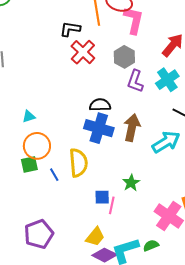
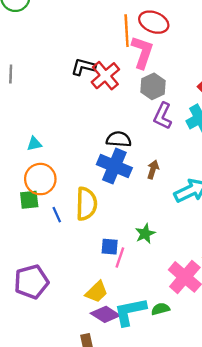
pink L-shape: (134, 20) -> (142, 52), moved
black L-shape: (70, 29) -> (83, 67), moved
brown arrow: (132, 128) -> (153, 170), size x0.6

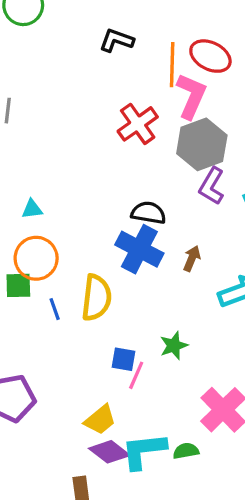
black L-shape: (83, 67) -> (117, 40), moved
gray hexagon: (153, 86) -> (202, 144), size x1.4

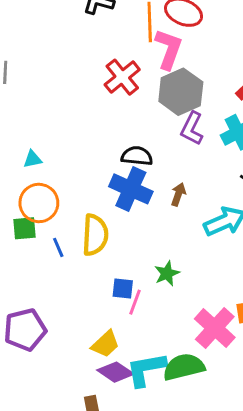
green semicircle: (186, 451) -> (184, 367), size x1.8

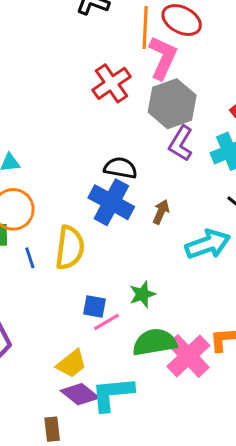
pink line: (135, 302) -> (106, 322), turned 35
green semicircle: (184, 367) -> (155, 342), moved

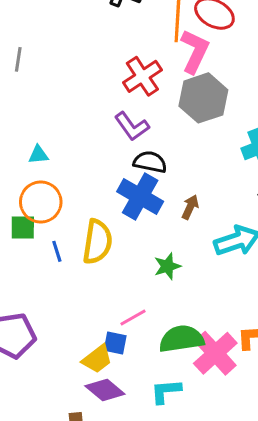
purple L-shape: (181, 143) -> (132, 126), moved, turned -68
green star: (142, 294) -> (167, 266), moved
blue square: (94, 307) -> (115, 343), moved
cyan L-shape: (112, 394) -> (166, 391), moved, size x0.7

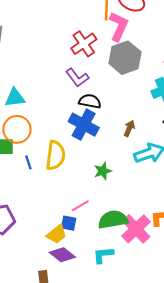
cyan triangle: (38, 155) -> (15, 98), size x1.5
brown arrow: (190, 207) -> (129, 128), moved

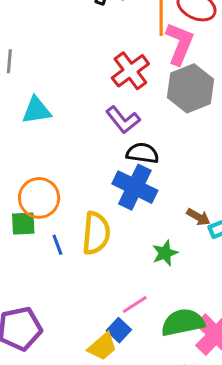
cyan triangle: (15, 98) -> (36, 110), moved
brown arrow: (129, 128) -> (198, 217), moved, turned 98
blue square: (69, 223) -> (119, 330), turned 35

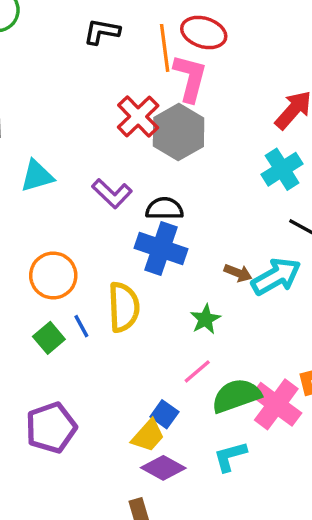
gray hexagon: (191, 88) -> (179, 132), moved
purple L-shape: (123, 120) -> (112, 194), moved
green square: (23, 224) -> (49, 338), moved, turned -30
pink line: (135, 304) -> (197, 371), moved

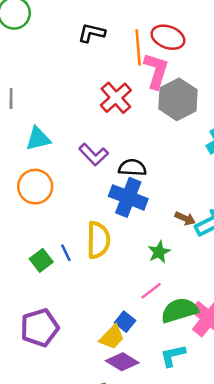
gray hexagon: (179, 132) -> (178, 99), moved
orange circle: (53, 276) -> (35, 187), moved

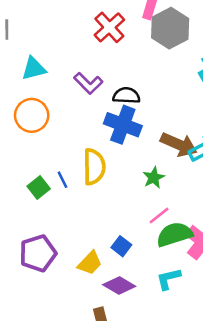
brown arrow: (185, 218) -> (179, 144), size x1.8
pink line: (151, 291) -> (159, 216), moved
yellow trapezoid: (112, 337) -> (90, 263), moved

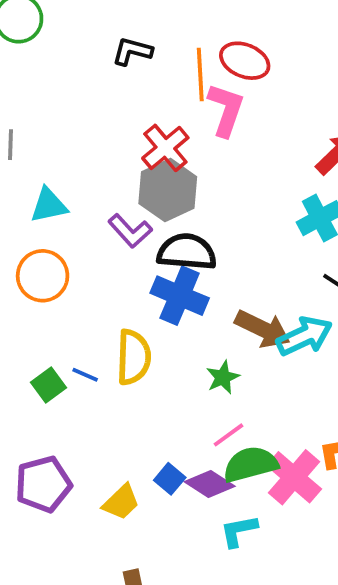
gray hexagon: (170, 28) -> (168, 190), moved
black semicircle: (126, 96) -> (187, 252), size x1.4
blue line: (63, 180) -> (85, 375), turned -42
purple diamond: (119, 285) -> (210, 484), moved

